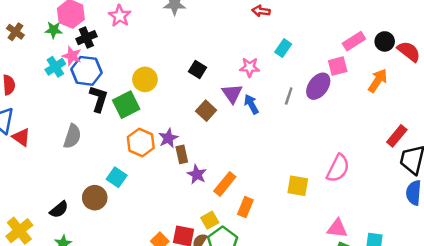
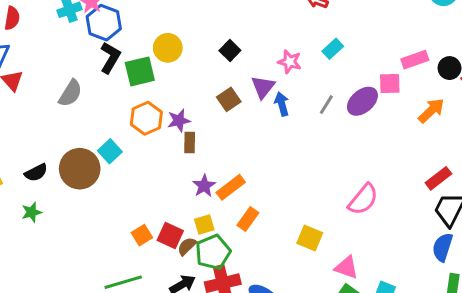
purple star: (197, 174) -> (204, 186), moved
yellow square: (298, 186) -> (310, 238), moved
brown circle: (95, 198) -> (80, 169), size x1.4

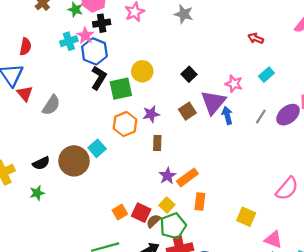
purple triangle: (263, 87) -> (213, 102), size x1.4
gray semicircle: (70, 93) -> (51, 105), moved
purple star: (179, 120) -> (151, 114), moved
orange rectangle: (248, 219) -> (200, 202), turned -30
yellow square: (204, 224) -> (167, 205), turned -32

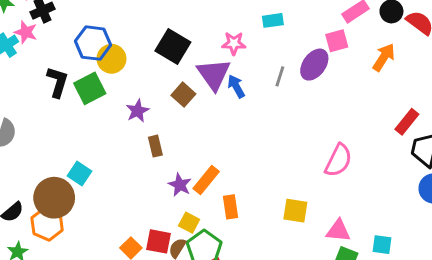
blue hexagon: (94, 51) -> (93, 43), moved
black square: (189, 74) -> (173, 46), size x1.6
cyan rectangle: (266, 75) -> (273, 20), turned 48
orange hexagon: (125, 124) -> (47, 224), moved

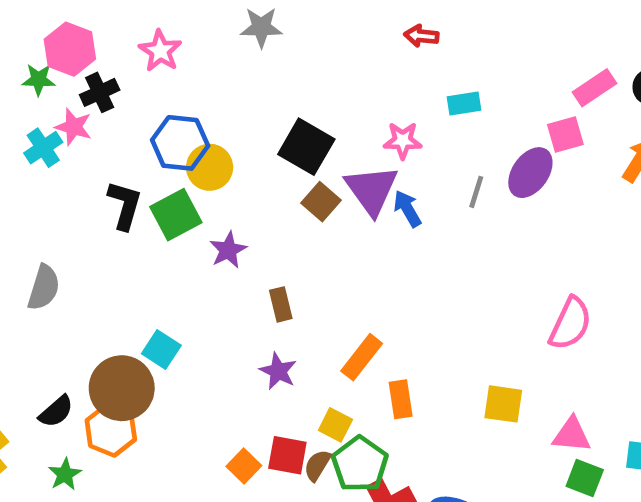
brown square: (183, 95) -> (321, 202), moved
purple star: (138, 111) -> (228, 250), moved
purple star: (180, 185) -> (278, 371), moved

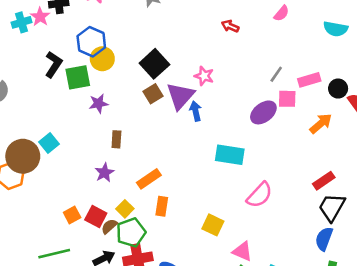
cyan rectangle: (464, 104) -> (230, 155), moved, size x1.6
gray line: (476, 192) -> (276, 74), moved

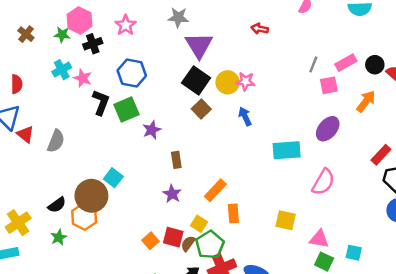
pink star: (40, 17) -> (83, 78), moved
yellow circle: (102, 59) -> (228, 82), moved
purple triangle: (180, 96) -> (199, 45), moved
purple ellipse: (263, 112) -> (328, 129), moved

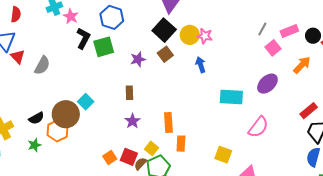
pink square: (329, 85) -> (273, 48), turned -35
purple star: (152, 130) -> (138, 59), moved
brown rectangle: (176, 160) -> (129, 93), moved
orange rectangle: (215, 190) -> (168, 123), turned -54

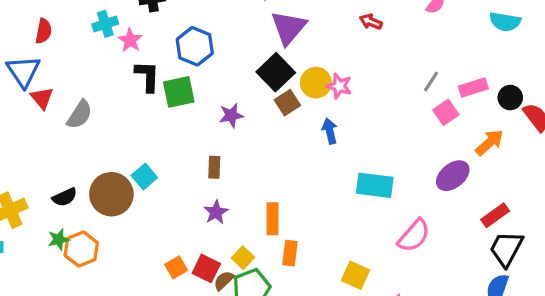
black L-shape: (83, 38) -> (147, 76), turned -30
brown square: (165, 54) -> (287, 103), moved
purple ellipse: (267, 84) -> (453, 176), moved
orange hexagon: (58, 131) -> (81, 249), moved

